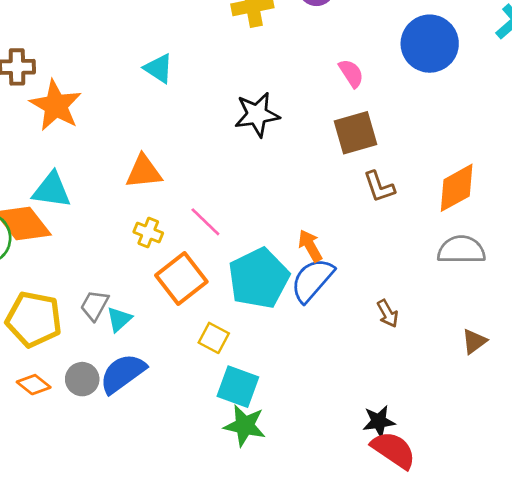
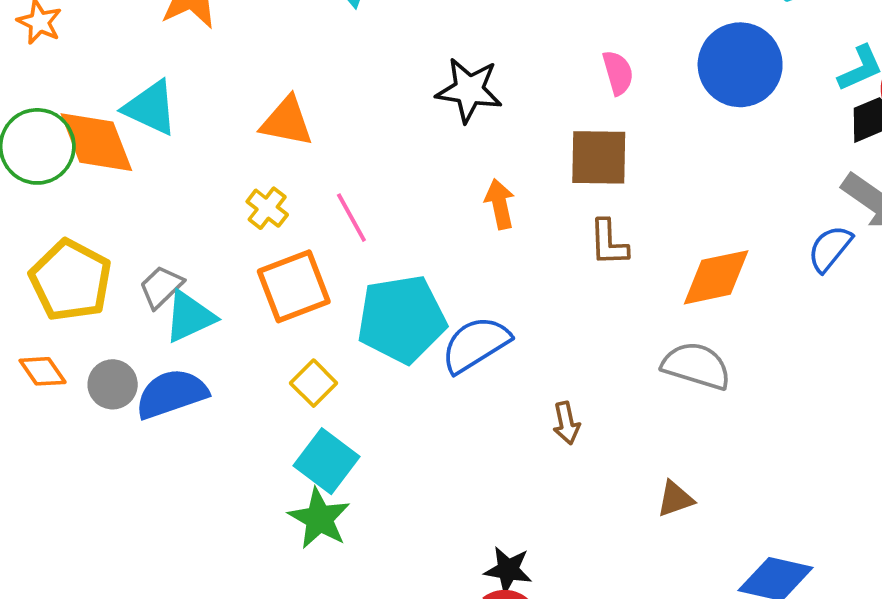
orange arrow: (310, 246) -> (500, 204), moved
cyan triangle: (119, 319) -> (190, 317), size x1.4

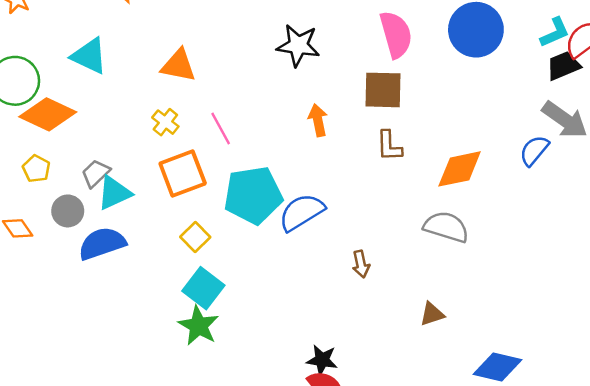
pink semicircle: (618, 73) -> (396, 35), size x1.6
orange diamond: (96, 142) -> (48, 114), moved, turned -44
yellow pentagon: (71, 280) -> (36, 169), size x0.5
gray circle: (113, 384) -> (68, 211), moved

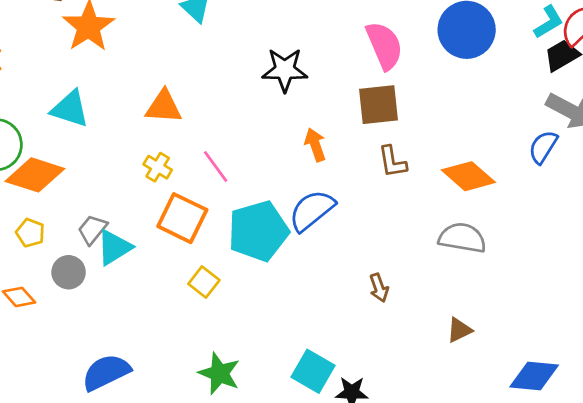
orange diamond: (460, 169) -> (468, 176), turned 60
orange square: (183, 173) -> (182, 218), turned -36
blue semicircle: (302, 212) -> (312, 210), moved
blue semicircle: (102, 243) -> (106, 372), moved
cyan square: (203, 288) -> (313, 371), moved

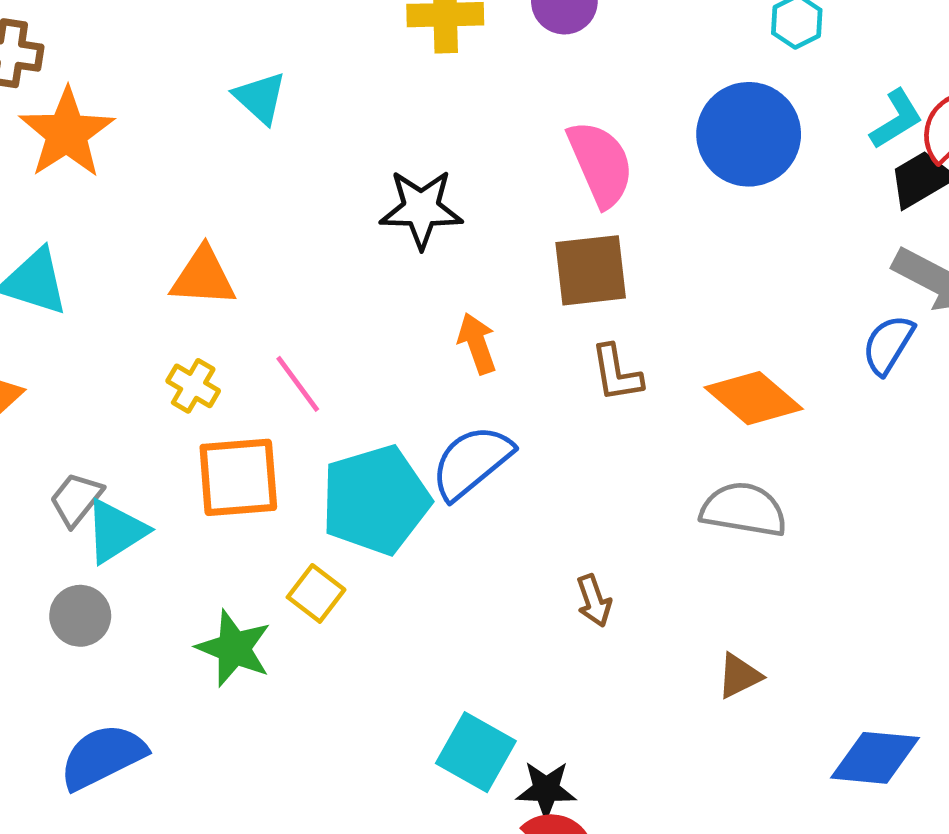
orange square: (182, 218) -> (238, 477), turned -30
gray circle: (69, 272) -> (80, 616), moved
yellow square: (204, 282) -> (316, 593), moved
green star: (219, 373) -> (234, 648), moved

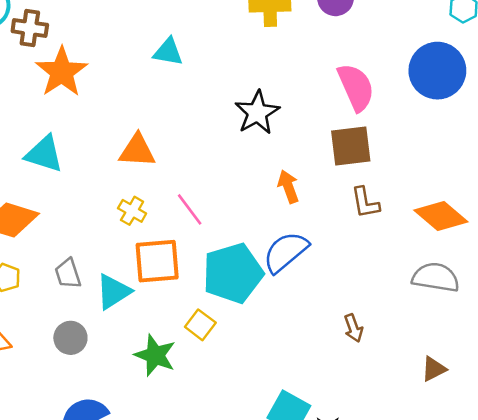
cyan triangle: (260, 98) -> (168, 52), turned -32
black star: (421, 209) -> (257, 113), turned -30
gray trapezoid: (76, 499) -> (68, 274), turned -56
cyan triangle: (116, 531) -> (113, 292), moved

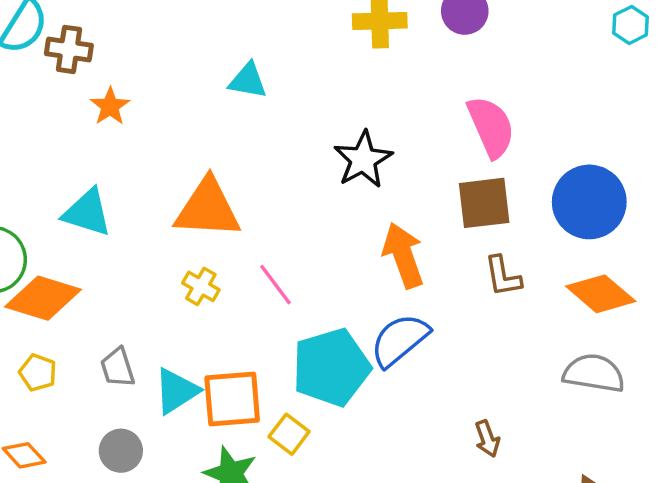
blue circle: (437, 71) -> (589, 202), moved
orange star: (62, 72) -> (110, 106), size x0.6
orange triangle: (137, 151) -> (208, 209), size x1.4
orange arrow: (288, 187) -> (403, 255), size x1.5
orange square: (157, 261) -> (232, 399), moved

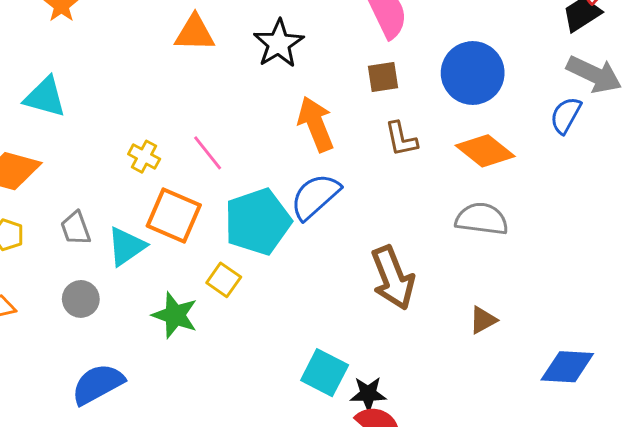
brown square: (484, 203) -> (383, 77), size x0.7
orange triangle: (208, 209) -> (195, 33), moved, size x0.7
orange square: (232, 399) -> (174, 215), moved, turned 30
brown arrow: (487, 439) -> (393, 278), size x2.0

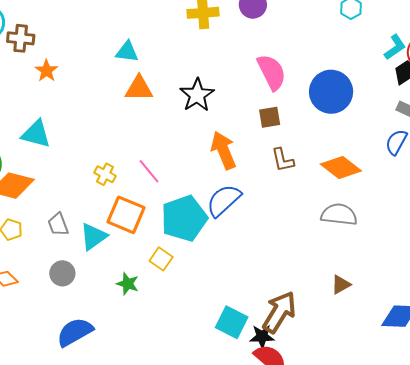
blue circle: (473, 73) -> (331, 92), moved
brown arrow: (393, 278) -> (279, 312), moved, turned -126
green star: (175, 315) -> (128, 284), size x0.7

